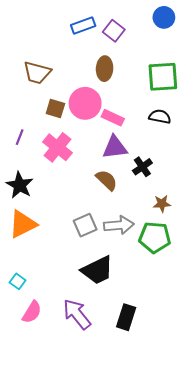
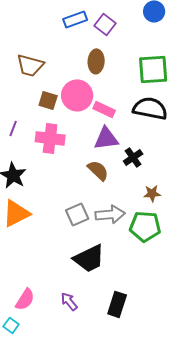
black semicircle: (160, 117) -> (150, 108), size x1.6
pink cross: (57, 147) -> (50, 138), turned -32
cyan square: (18, 281) -> (11, 325), moved
purple arrow: (77, 314) -> (69, 301), size x0.6

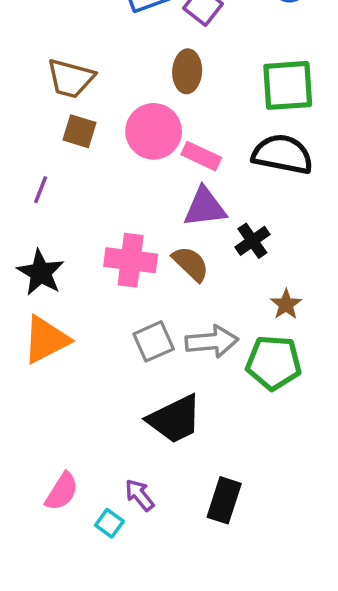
brown square: (48, 100) -> (79, 131), moved
pink cross: (50, 138) -> (131, 260), moved
brown star: (152, 193) -> (286, 304), turned -30
cyan square: (11, 325) -> (109, 523), moved

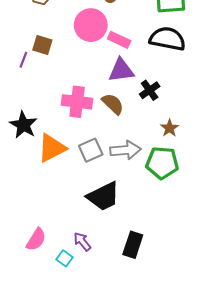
brown square: (79, 131) -> (42, 45), moved
black star: (41, 273) -> (23, 125), moved
orange triangle: (46, 340) -> (52, 148), moved

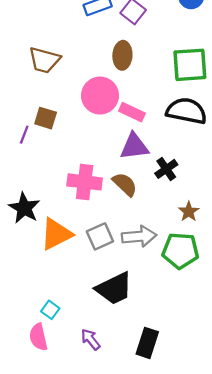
pink semicircle: (36, 239) -> (38, 337), turned 135
cyan square: (64, 258) -> (50, 310), moved

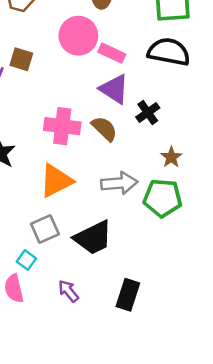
purple triangle: (134, 146) -> (114, 89), turned 40
orange triangle: (56, 234) -> (56, 181), moved
gray square: (100, 236) -> (45, 229), moved

